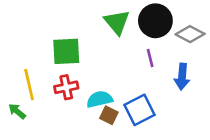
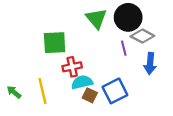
gray diamond: (190, 34) -> (142, 36), moved
yellow line: (29, 85) -> (42, 91), moved
red cross: (66, 87) -> (72, 67), moved

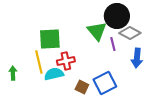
green triangle: (96, 18) -> (97, 31), moved
cyan semicircle: (82, 82) -> (54, 74), moved
yellow line: (42, 91) -> (39, 62), moved
green arrow: (14, 92) -> (13, 73), moved, turned 48

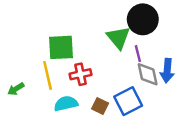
gray diamond: (130, 33) -> (148, 74), moved, turned 50
green arrow: (13, 73) -> (16, 89), turned -120
cyan semicircle: (54, 74) -> (66, 104), moved

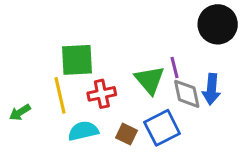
black circle: (143, 19) -> (218, 24), moved
green triangle: (118, 38) -> (150, 80), moved

